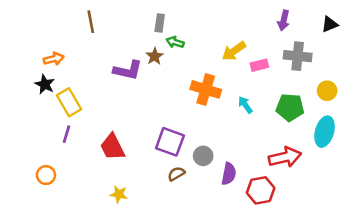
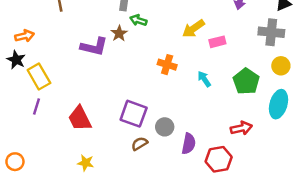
gray cross: (298, 56) -> (271, 32), moved
orange cross: (206, 89) -> (167, 65), size x0.7
green pentagon: (290, 107) -> (246, 81), turned 30
red arrow: (285, 157) -> (241, 128), size x0.7
orange circle: (46, 175) -> (15, 162), moved

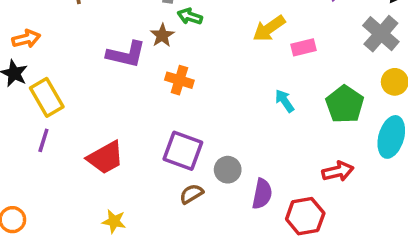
gray cross: (271, 32) -> (381, 34), turned 35
orange cross: (167, 65) -> (179, 80), moved
red trapezoid: (80, 118) -> (105, 158), turned -92

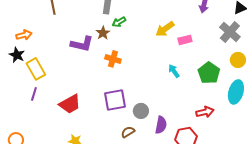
green arrow: (190, 16) -> (119, 22), turned -48
purple square: (183, 151) -> (115, 100), turned -30
brown semicircle: (191, 194) -> (128, 132), moved

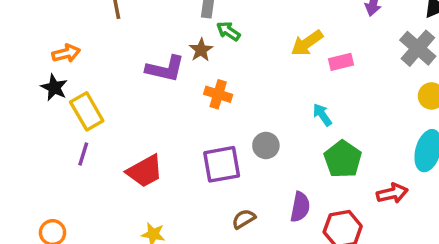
green arrow: (119, 22) -> (228, 31), turned 64
green pentagon: (209, 73) -> (343, 159), moved
gray circle: (141, 111) -> (266, 145), moved
red arrow: (205, 112) -> (392, 193), moved

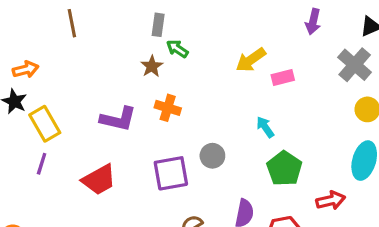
purple L-shape: (165, 69) -> (118, 119), moved

